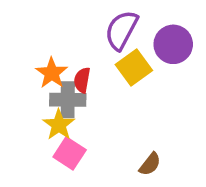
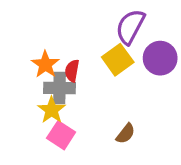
purple semicircle: (121, 30) -> (130, 27), moved
purple circle: (173, 44) -> (160, 58), moved
brown semicircle: (150, 164) -> (126, 134), moved

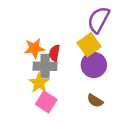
purple circle: (160, 58) -> (94, 65), moved
orange star: (45, 64) -> (34, 48), turned 30
brown semicircle: (126, 134) -> (95, 101), turned 84

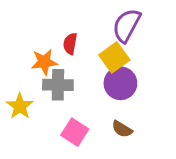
red semicircle: (55, 53) -> (70, 44), moved
yellow star: (39, 83) -> (20, 106), moved
pink square: (46, 102) -> (75, 132), moved

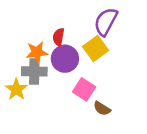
purple circle: (120, 83) -> (65, 59), moved
gray cross: (58, 85) -> (34, 71), moved
pink square: (75, 132) -> (84, 89), moved

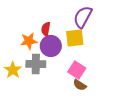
yellow square: (96, 48) -> (75, 38), turned 30
gray cross: (34, 71) -> (36, 64), moved
pink square: (84, 89) -> (77, 70), moved

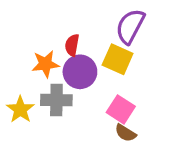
yellow square: (75, 38) -> (118, 59), turned 30

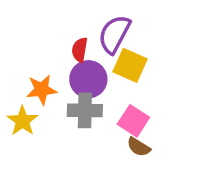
purple semicircle: (130, 26) -> (114, 34), moved
orange star: (45, 64) -> (42, 90), moved
gray cross: (56, 100) -> (85, 110), moved

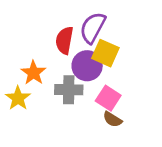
red semicircle: (80, 50) -> (64, 40), size x1.4
purple circle: (88, 79) -> (87, 66), moved
orange star: (42, 90) -> (33, 73), turned -30

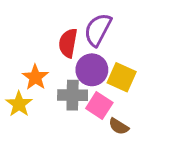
yellow square: (105, 53) -> (122, 77), moved
pink square: (108, 98) -> (99, 106), moved

